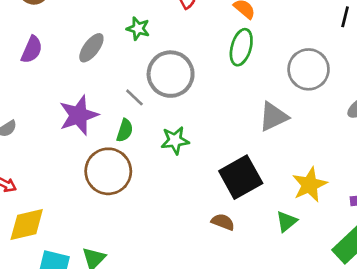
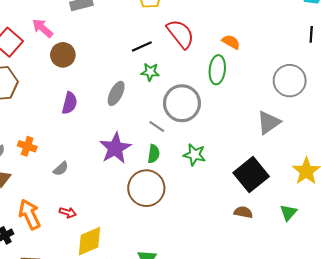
green ellipse: (241, 47) -> (217, 70), moved
green star: (175, 140) -> (194, 155), turned 30
green triangle: (287, 222) -> (288, 213), moved

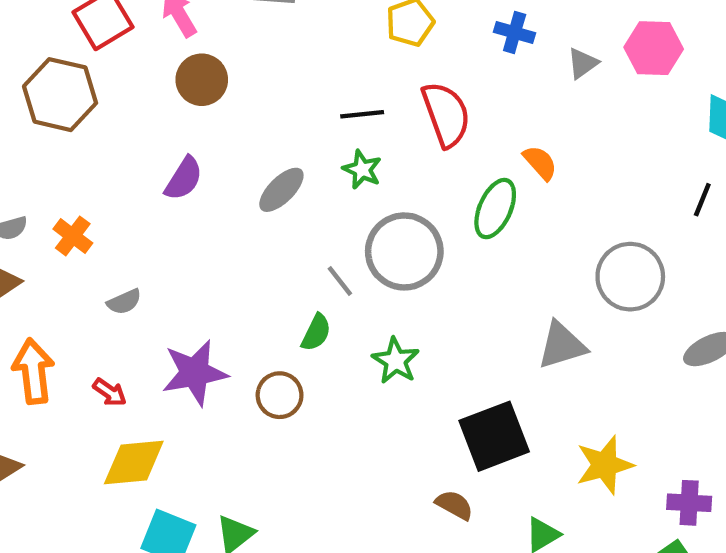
purple star: (115, 148) -> (195, 373), moved
brown circle: (146, 188) -> (280, 395), size x0.6

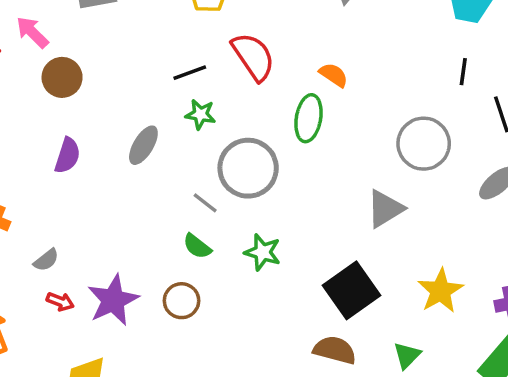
green semicircle: (316, 332) -> (197, 246), turned 116
red arrow: (110, 392) -> (60, 301), moved
brown semicircle: (454, 505) -> (335, 350), size x1.4

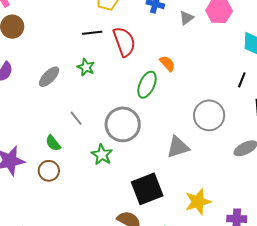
black line: (190, 73) -> (92, 33), moved
gray circle: (248, 168) -> (123, 124), moved
green semicircle: (197, 246) -> (53, 143), moved

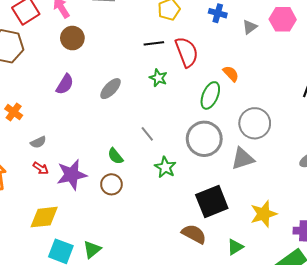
green star: (86, 67) -> (158, 78), moved
gray circle: (209, 115) -> (255, 123), moved
gray line: (76, 118) -> (147, 134), moved
gray circle: (123, 124) -> (204, 139), moved

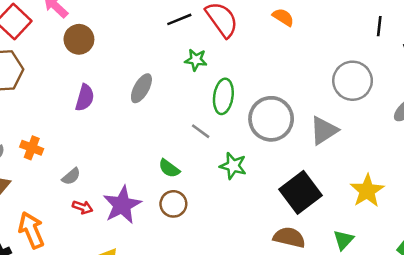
orange semicircle: (231, 74) -> (283, 17), moved
green ellipse: (210, 95) -> (223, 96), moved
gray circle: (255, 123) -> (353, 81), moved

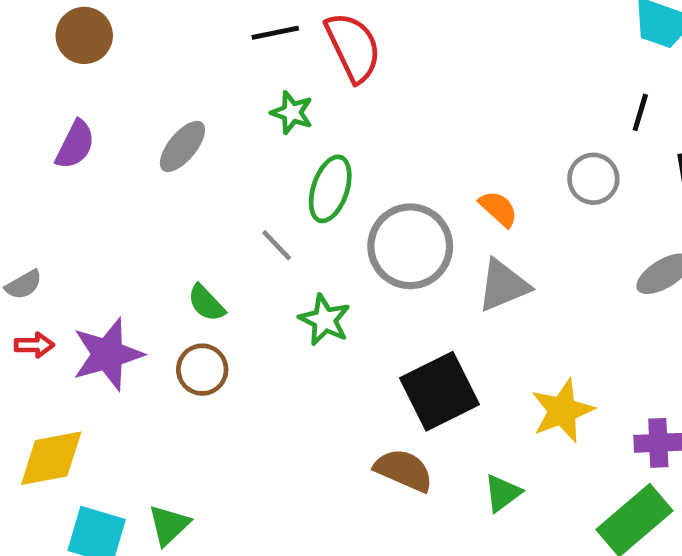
orange semicircle: (283, 17) -> (498, 209), moved
gray circle: (353, 81) -> (593, 179), moved, size x0.7
red arrow: (83, 207) -> (34, 345), turned -30

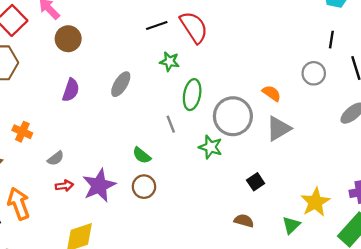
gray line: (277, 245) -> (171, 124), turned 30
green star: (325, 320) -> (211, 147), moved
black square: (440, 391) -> (256, 182), size x0.5
yellow star: (562, 411) -> (315, 202), moved
brown semicircle: (404, 470) -> (244, 221), size x0.7

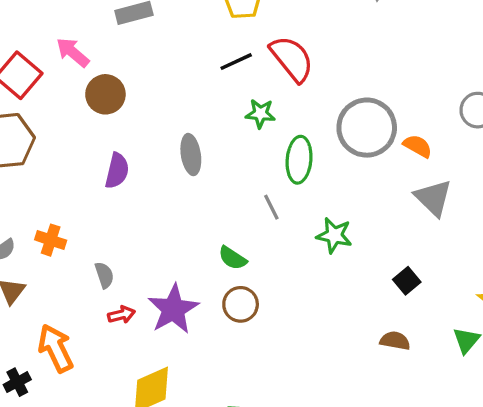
gray ellipse: (121, 84) -> (191, 155), turned -35
gray circle: (233, 116) -> (367, 128), moved
gray triangle: (279, 129) -> (433, 198), turned -40
gray semicircle: (56, 158) -> (104, 275), turned -66

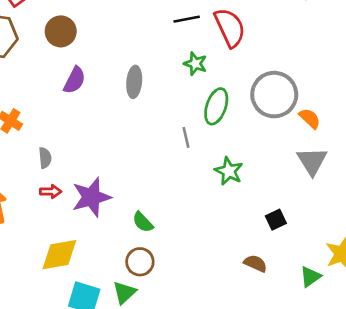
brown circle: (105, 94) -> (61, 31), moved
green semicircle: (233, 258) -> (143, 222), moved
brown circle: (241, 304) -> (140, 262), moved

